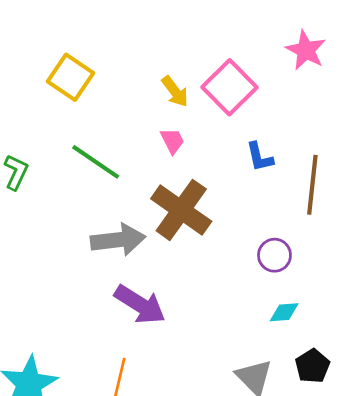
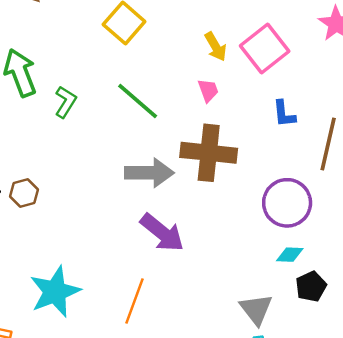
brown cross: (181, 210) -> (209, 153), turned -36
purple circle: (274, 255) -> (287, 203), size x1.6
black pentagon: (312, 366) -> (311, 286), moved

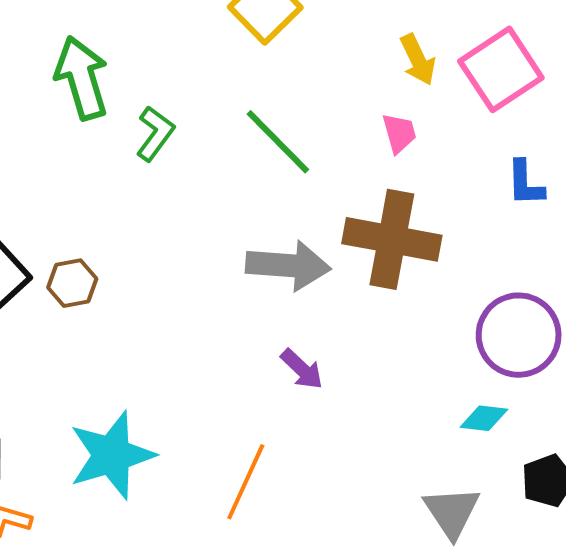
purple arrow: (162, 233) -> (302, 369), size x0.6
cyan diamond: (290, 255) -> (484, 418), moved

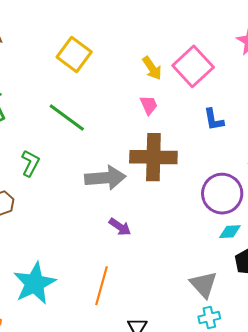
green L-shape: (155, 134) -> (30, 163), moved
green line: (278, 142) -> (67, 117), moved
cyan diamond: (484, 418) -> (230, 232), moved

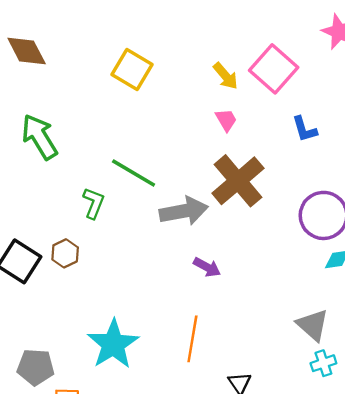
green line: (67, 117) -> (134, 173), moved
brown cross: (153, 157) -> (238, 181), turned -36

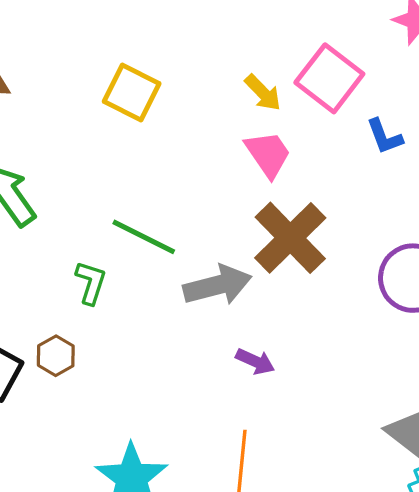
pink trapezoid: (226, 120) -> (268, 154), size x1.5
blue L-shape: (304, 129) -> (385, 136), moved

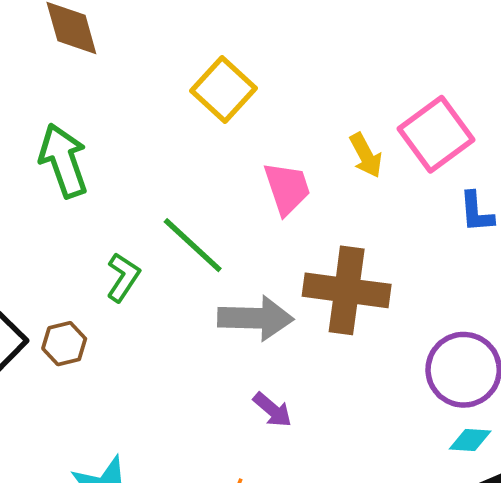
yellow arrow: (263, 93) -> (366, 155), moved
pink trapezoid: (268, 154) -> (287, 188), moved
brown cross: (290, 238) -> (347, 290), turned 36

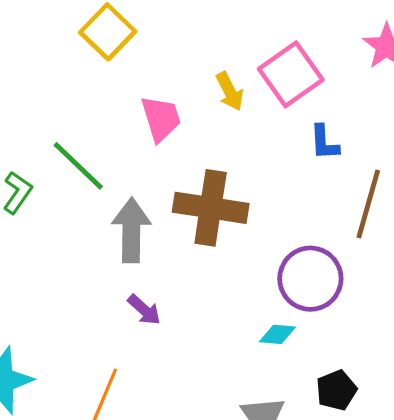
gray arrow: (256, 318) -> (131, 230), turned -92
cyan diamond: (470, 440) -> (277, 334), moved

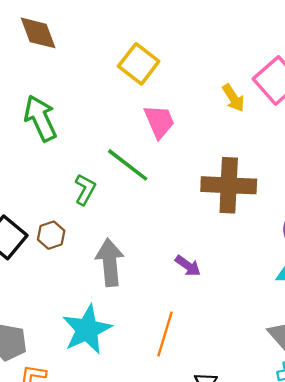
pink trapezoid: (161, 118) -> (159, 122), moved
gray arrow: (131, 230) -> (110, 262), moved

